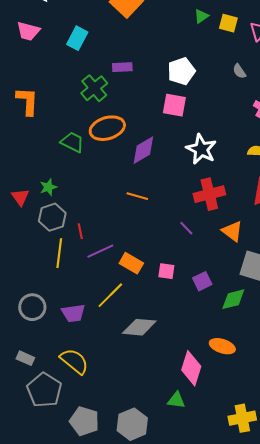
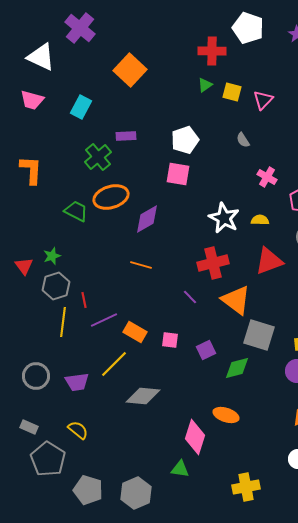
white star: (201, 149) -> (224, 218), moved
orange triangle: (232, 231) -> (236, 300), size x1.4
yellow semicircle: (74, 361) -> (78, 430), size x0.7

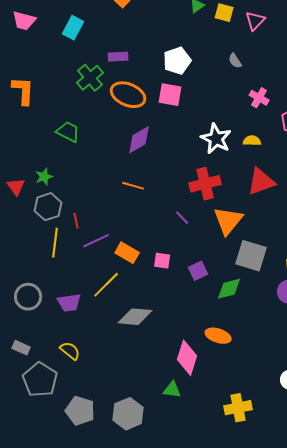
orange ellipse: (111, 197) -> (128, 95), moved, turned 40
orange triangle: (236, 300) -> (228, 221), turned 32

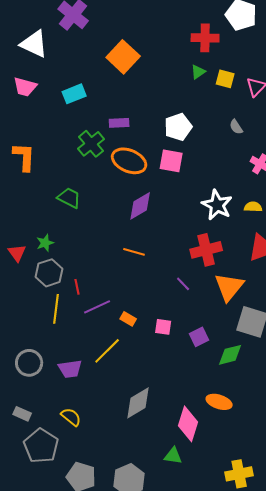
cyan rectangle: (73, 28) -> (74, 94), turned 40
orange rectangle: (127, 253) -> (128, 319), size x0.7
gray diamond: (135, 317) -> (138, 403), moved, turned -36

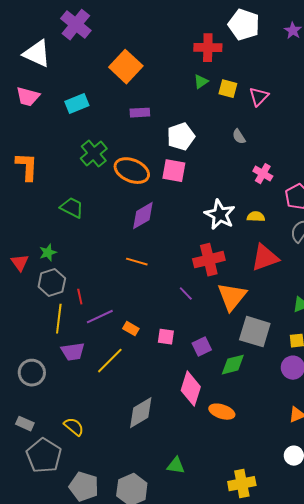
purple rectangle: (119, 123) -> (140, 113), moved
purple trapezoid: (70, 369) -> (73, 352), moved
pink diamond: (188, 424) -> (191, 389), moved

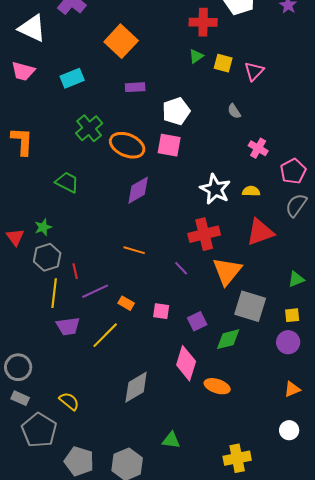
orange line: (137, 262) -> (134, 250), moved
gray circle: (32, 373) -> (18, 367), moved

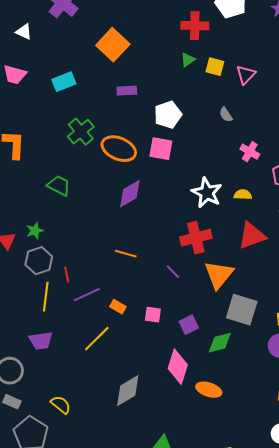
white triangle: (32, 28) -> (24, 32), size x0.6
purple trapezoid: (68, 326) -> (41, 341), moved

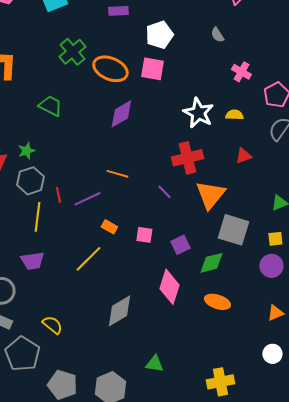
red triangle: (252, 236) -> (243, 156), size x0.6
purple line: (87, 295) -> (87, 199), moved
orange ellipse: (209, 390) -> (217, 302), moved

